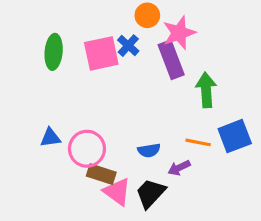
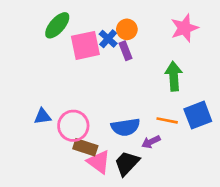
orange circle: (147, 15) -> (127, 29), moved
pink star: (179, 33) -> (184, 28), moved
green ellipse: (54, 52) -> (57, 25), moved, turned 36
purple rectangle: (171, 60) -> (126, 51), moved, size x0.6
blue semicircle: (149, 150) -> (126, 127), size x1.5

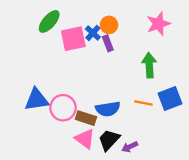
blue triangle: (43, 116) -> (37, 100), size x1.6
purple arrow: (151, 142) -> (130, 147), moved
brown rectangle: (85, 147) -> (86, 118), moved

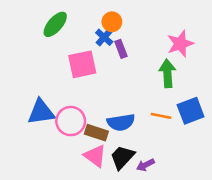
pink star: (158, 24) -> (180, 44), moved
orange circle: (109, 25) -> (112, 22), moved
pink square: (73, 39) -> (82, 64), moved

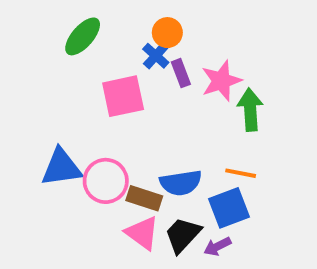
pink star: (180, 44) -> (221, 81), moved
blue square: (191, 111) -> (229, 208), moved

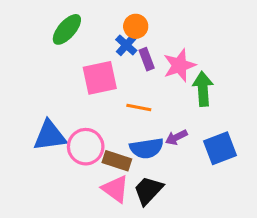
orange line: (241, 173) -> (139, 108), moved
blue square: (229, 208) -> (220, 148), moved
purple arrow: (217, 246) -> (176, 137), moved

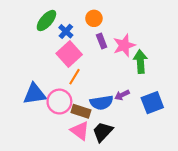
blue cross: (126, 45) -> (66, 31), moved
pink square: (100, 78) -> (69, 54), turned -30
orange line: (139, 108) -> (75, 77), moved, turned -70

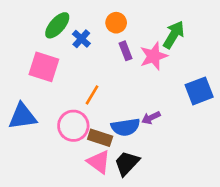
pink square: (69, 54) -> (44, 67), moved, turned -30
green arrow: (140, 62) -> (174, 35), moved, turned 35
blue triangle: (35, 94) -> (22, 116), moved
blue square: (152, 103) -> (199, 91), moved

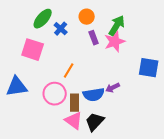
green arrow: (174, 35) -> (117, 26), moved
blue square: (199, 91) -> (149, 68), turned 30
brown rectangle: (100, 138) -> (75, 103), turned 72

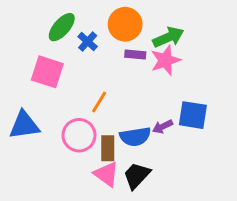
orange circle: (87, 17) -> (125, 24), size x1.5
green arrow: (117, 26) -> (168, 37), turned 35
purple rectangle: (94, 38) -> (135, 55), turned -64
blue square: (149, 68) -> (193, 115), moved

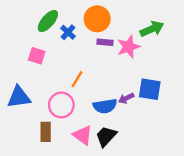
green arrow: (168, 37) -> (152, 29), moved
pink square: (47, 72) -> (37, 56), size x0.7
brown rectangle: (108, 148) -> (46, 132), moved

